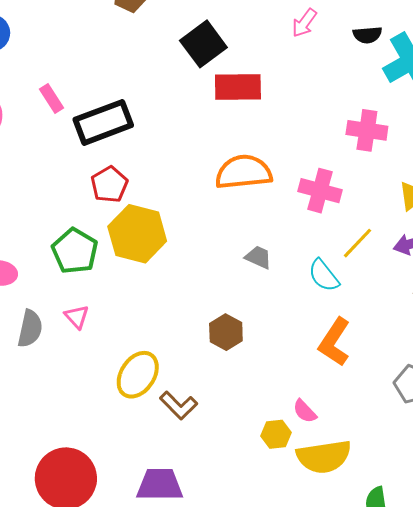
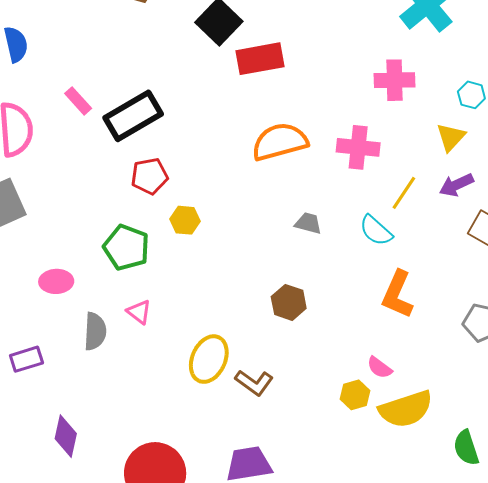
red pentagon: (109, 184) -> (149, 176), turned 30
yellow hexagon: (137, 234) -> (185, 220), size x0.5

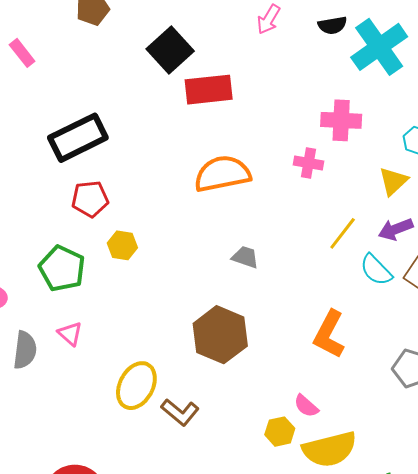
pink rectangle: (78, 101) -> (22, 53), moved
pink cross: (358, 147) -> (309, 163), moved, size x0.7
cyan semicircle: (376, 231) -> (376, 270), moved
brown hexagon: (289, 302) -> (220, 335), size x1.6

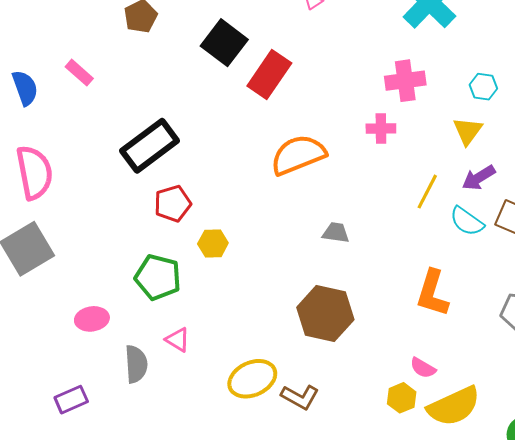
red rectangle: (209, 90) -> (269, 75), turned -39
yellow ellipse: (136, 386) -> (252, 379), turned 48

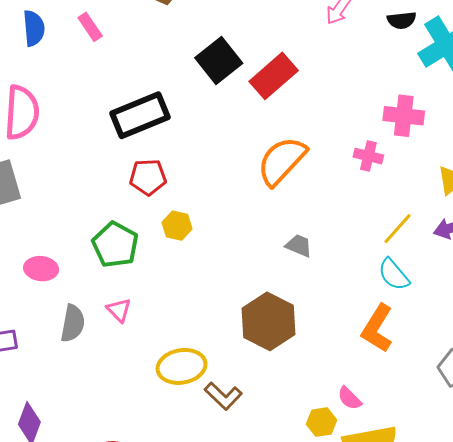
black square: (224, 43) -> (219, 60), moved
orange semicircle: (298, 155) -> (282, 161), turned -40
cyan semicircle: (467, 221) -> (394, 275), moved

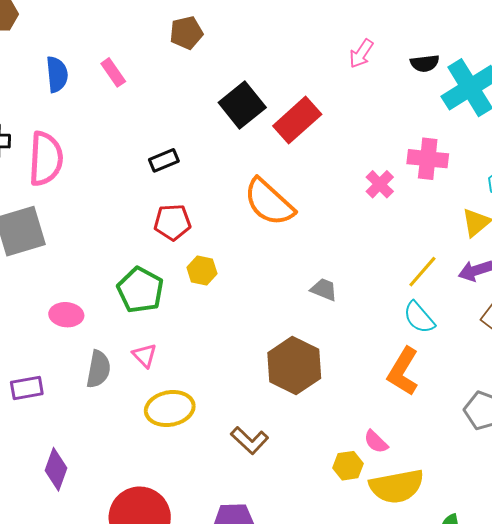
black rectangle: (140, 115) -> (164, 160), size x0.5
pink cross: (368, 156) -> (380, 184), moved, turned 32
orange semicircle: (282, 161) -> (269, 202), moved, turned -90
yellow ellipse: (182, 366) -> (170, 408), moved

